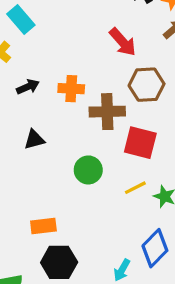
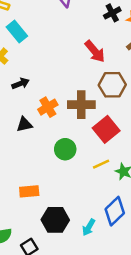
orange cross: (71, 89) -> (48, 107), moved, turned -36
red square: (140, 143) -> (106, 129), turned 35
black hexagon: (59, 262) -> (55, 220), moved

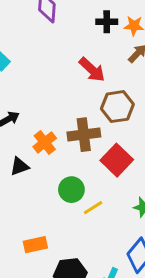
black cross: (112, 13) -> (107, 22), turned 35
yellow line: (101, 164) -> (93, 208), moved

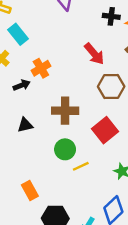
brown cross: (84, 135) -> (65, 111), moved
orange cross: (45, 142) -> (41, 68), moved
orange rectangle: (35, 245) -> (30, 190), turned 66

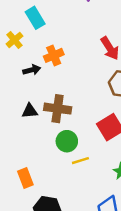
brown cross: (65, 111) -> (58, 109), moved

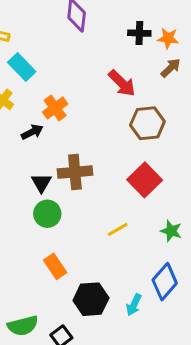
black triangle: (30, 111) -> (41, 183), turned -42
green circle: (67, 141) -> (47, 214), moved

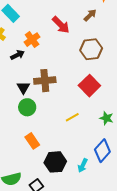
brown arrow: (171, 68) -> (90, 15), moved
red arrow: (122, 83) -> (61, 25), moved

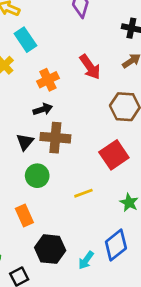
black arrow: (17, 55) -> (43, 109), moved
green circle: (27, 107) -> (37, 176), moved

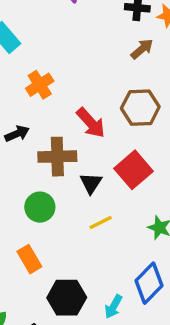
red arrow: (90, 67) -> (91, 123), moved
black arrow: (43, 109) -> (17, 134), moved
black triangle: (25, 142) -> (91, 183), moved

